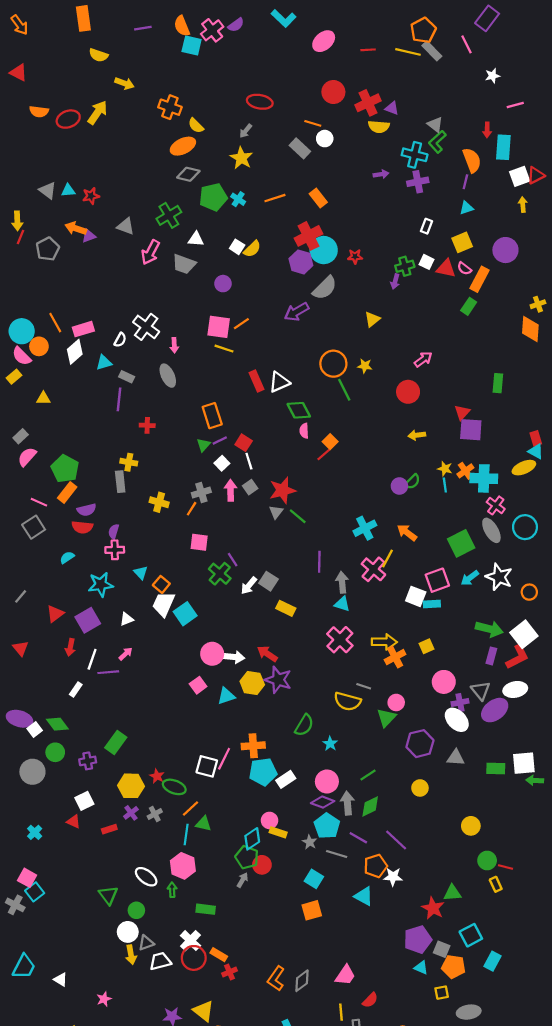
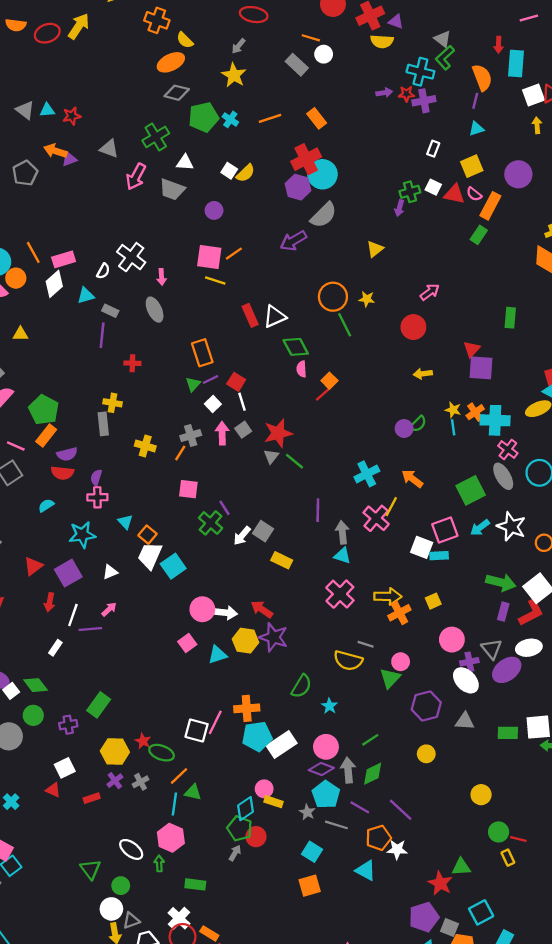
red star: (355, 257) -> (406, 94), moved
white rectangle: (286, 779) -> (282, 745), size x1.4

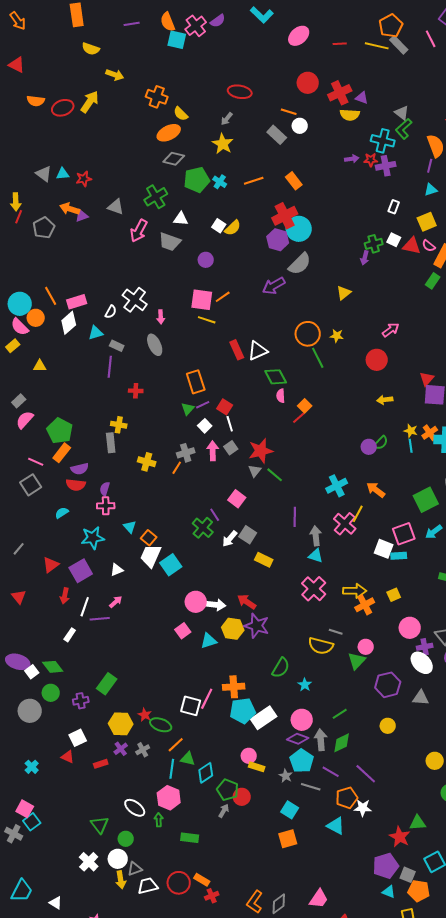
pink square: (188, 489) -> (237, 499), moved, turned 30
cyan diamond: (245, 809) -> (206, 773), moved
white cross: (179, 918) -> (89, 862), moved

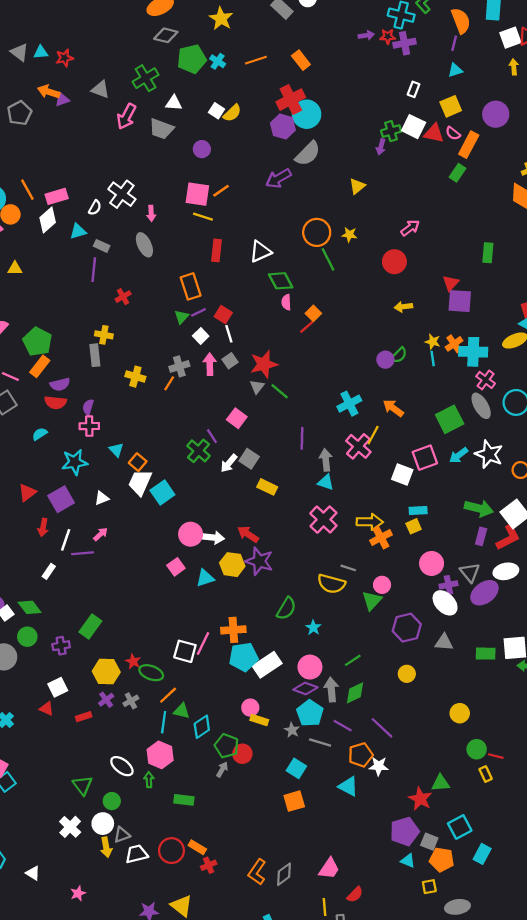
white square: (394, 240) -> (414, 127), size x1.5
red rectangle: (237, 350) -> (216, 250), moved, turned 30
red cross: (136, 391) -> (123, 297), turned -32
cyan rectangle: (399, 556) -> (418, 511), moved

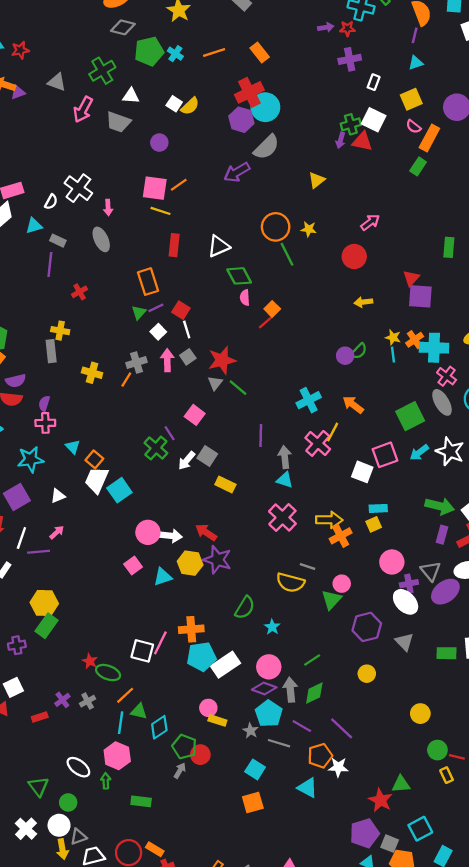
purple cross: (405, 43) -> (350, 59), moved
red triangle: (434, 133) -> (362, 141), moved
gray triangle: (444, 642) -> (404, 642), turned 42
yellow hexagon: (106, 672) -> (44, 603), moved

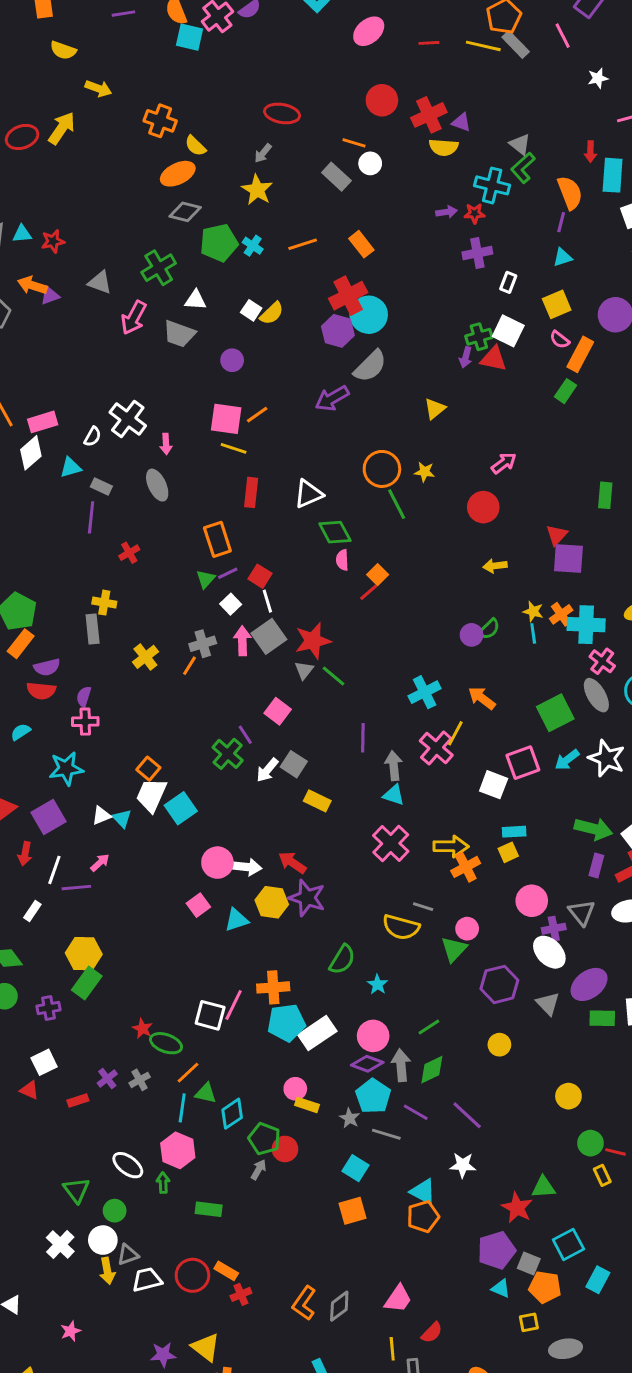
gray square: (188, 357) -> (269, 636), size x1.6
yellow cross: (92, 373) -> (145, 657), turned 36
cyan triangle: (73, 447) -> (122, 819), moved
purple ellipse: (445, 592) -> (589, 984), moved
orange pentagon: (320, 756) -> (423, 1217), moved

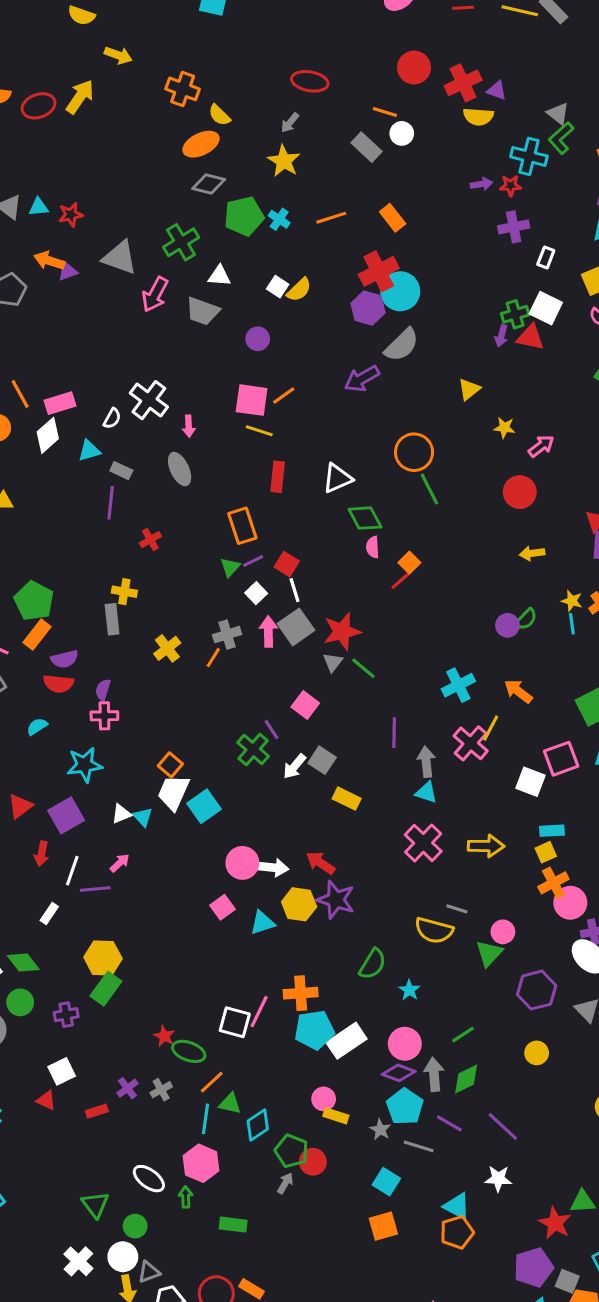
gray triangle: (100, 282) -> (120, 258), size x1.4
yellow star: (425, 472) -> (504, 428), moved
orange cross: (466, 867) -> (553, 883), moved

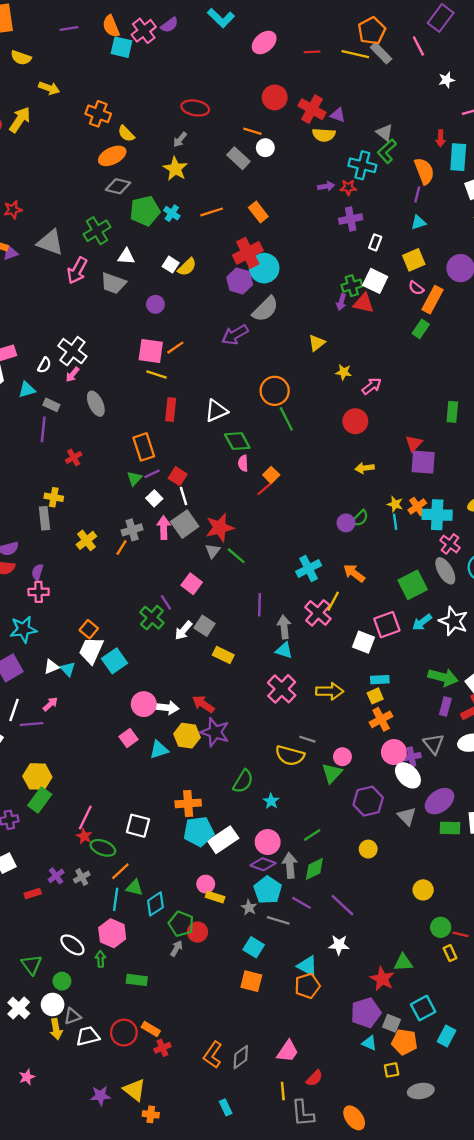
red cross: (463, 83) -> (312, 109), turned -36
pink arrow: (189, 426) -> (72, 374), moved, turned 42
pink circle: (570, 903) -> (394, 752), moved
pink line: (259, 1012) -> (85, 817), moved
orange square: (383, 1226) -> (251, 981), turned 30

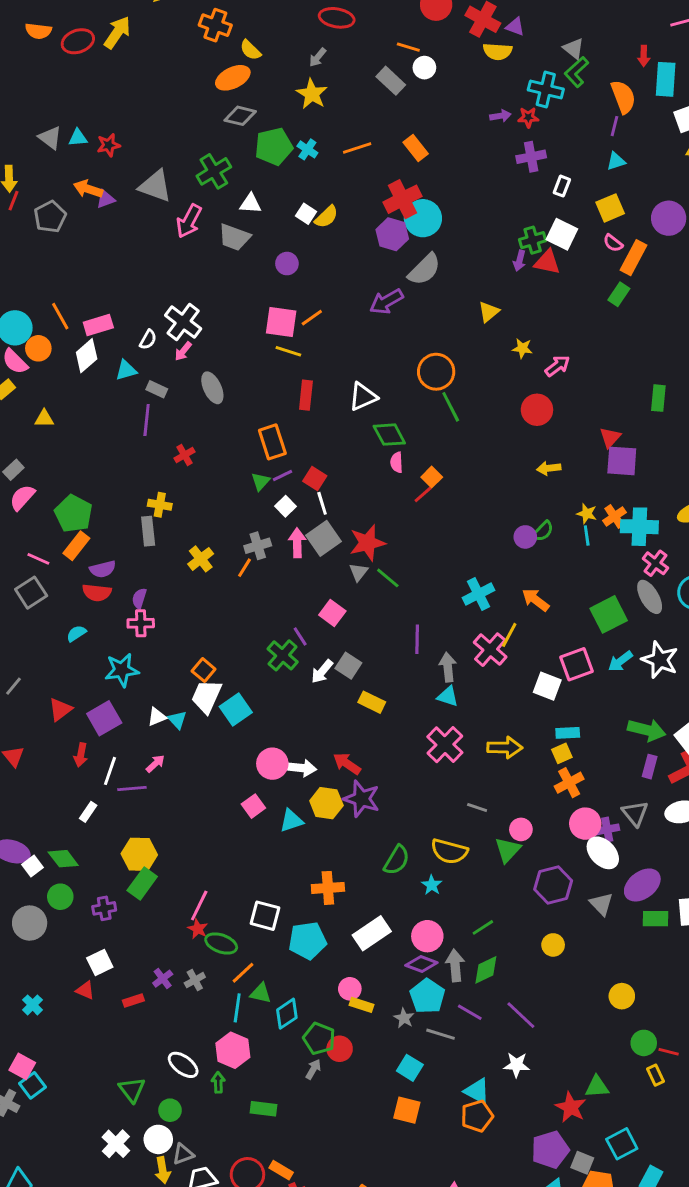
yellow semicircle: (290, 756) -> (449, 851), moved
cyan pentagon: (199, 832) -> (307, 941), moved

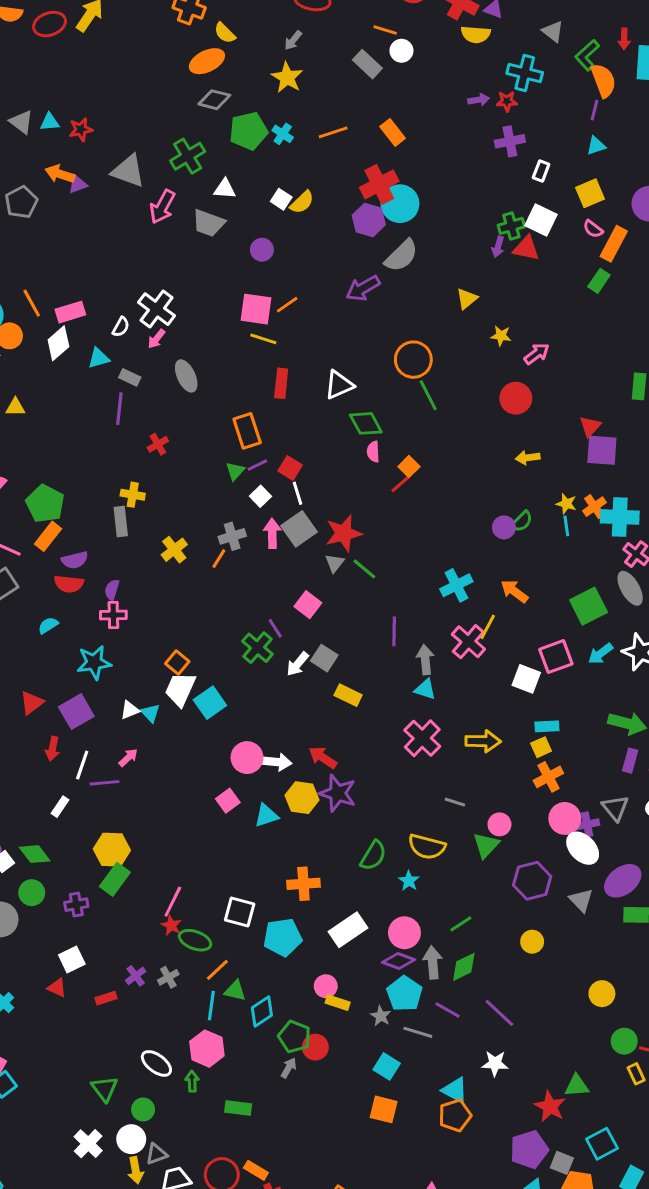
green L-shape: (576, 72) -> (587, 55), moved

